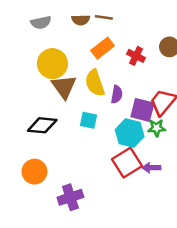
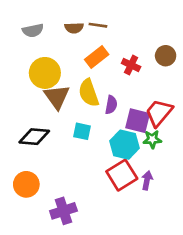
purple arrow: (151, 168) -> (147, 180), turned 102

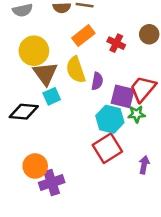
cyan square: (82, 131) -> (52, 96), moved, turned -36
purple arrow: (147, 180) -> (144, 165), moved
orange circle: (26, 184) -> (35, 166), moved

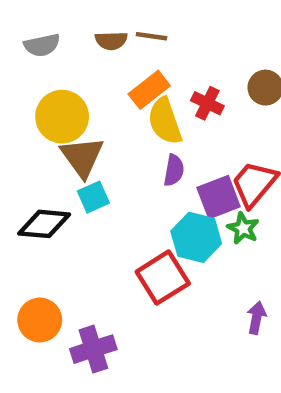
yellow semicircle: (76, 70) -> (165, 121), moved
purple square: (123, 96) -> (219, 197), turned -35
green star: (137, 114) -> (243, 228), turned 30
red square: (107, 148) -> (163, 278), moved
orange circle: (35, 166) -> (40, 320), moved

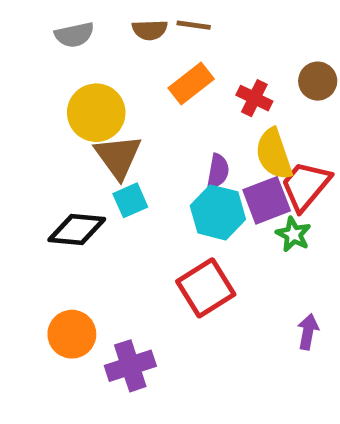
yellow semicircle: (165, 121) -> (274, 154), moved
cyan hexagon: (196, 237) -> (218, 212), moved

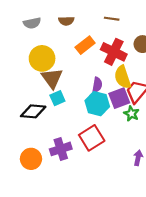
brown line: (194, 25) -> (112, 19), moved
red cross: (254, 98) -> (114, 52), size x1.6
purple cross: (130, 366) -> (61, 149), moved

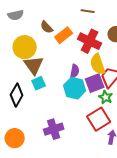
brown semicircle: (66, 21) -> (47, 27), moved, turned 48
black diamond: (33, 111) -> (17, 95), turned -65
red square: (92, 138) -> (99, 119), moved
purple cross: (61, 149) -> (54, 129), moved

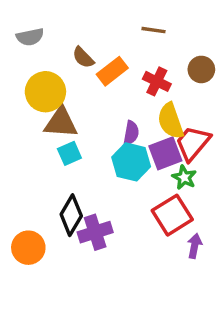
red cross: (90, 41) -> (157, 81), size x0.7
brown triangle: (34, 65) -> (61, 123), turned -50
black diamond: (17, 95) -> (71, 215), moved

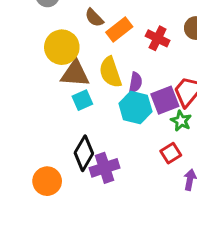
yellow semicircle: (171, 121) -> (110, 72), moved
red square: (172, 215) -> (171, 153), size x0.6

